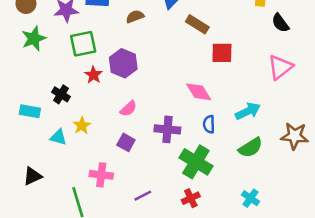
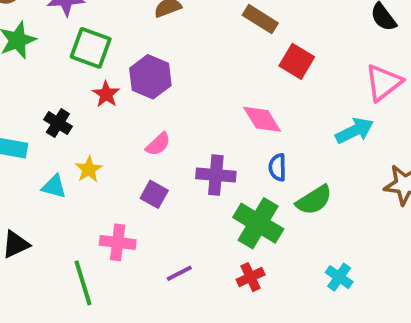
green square: (83, 44) -> (91, 48), turned 32
red square: (222, 53) -> (297, 61), turned 30
cyan arrow: (248, 111) -> (355, 131), moved
green semicircle: (250, 148) -> (314, 200), moved

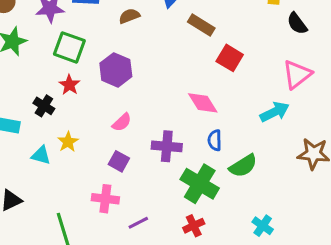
red star: (106, 94) -> (69, 85), moved
pink cross: (118, 242) -> (105, 199), moved

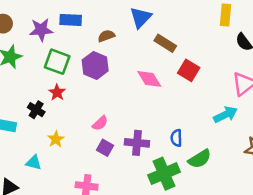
purple hexagon: (116, 70) -> (95, 65), moved
pink diamond: (203, 103) -> (149, 79), moved
cyan triangle: (41, 155) -> (34, 163), moved
purple square: (119, 161) -> (105, 148), moved
green cross: (200, 184) -> (164, 174), turned 36

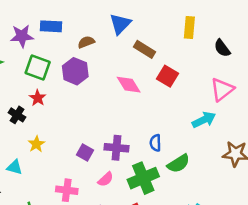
yellow rectangle: (225, 15) -> (189, 28), moved
pink semicircle: (100, 123) -> (106, 179), moved

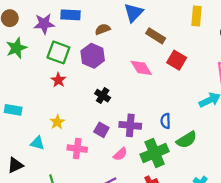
black cross: (17, 115) -> (103, 96), moved
pink cross: (67, 190) -> (77, 149), moved

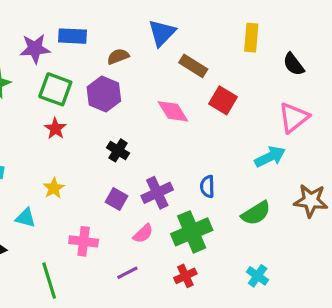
purple cross: (130, 125) -> (157, 193), turned -30
green semicircle: (187, 140) -> (256, 213), moved
pink cross: (77, 149) -> (84, 241), moved

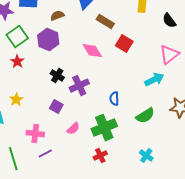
green square: (55, 89) -> (17, 37), turned 35
purple cross: (157, 193) -> (79, 86), moved
purple line: (127, 273) -> (45, 154), moved

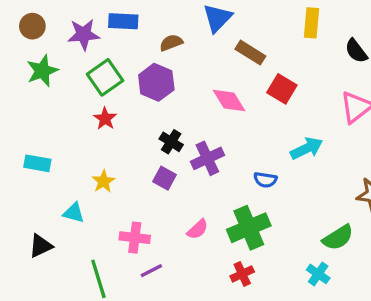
cyan arrow: (154, 80) -> (307, 148), moved
blue semicircle: (114, 99) -> (265, 180), turned -80
purple square: (56, 107) -> (165, 178), moved
green semicircle: (145, 116) -> (338, 238), moved

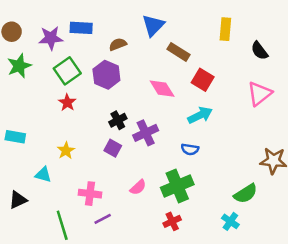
black cross: (171, 142) -> (118, 120), turned 30
cyan arrow: (307, 148) -> (200, 115), moved

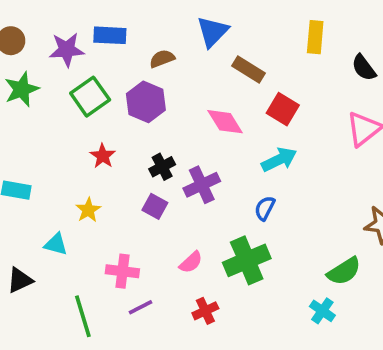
red star: (67, 103) -> (103, 156), moved
blue semicircle: (190, 149) -> (265, 208), turned 108
red cross: (172, 221) -> (205, 311), moved

